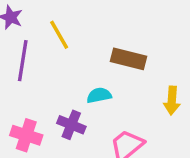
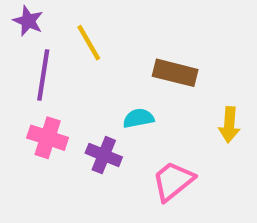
pink cross: (26, 135) -> (48, 138), moved

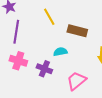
yellow line: (89, 43) -> (49, 17), moved

